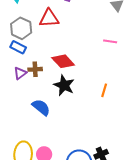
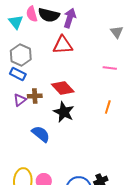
red triangle: (49, 18) -> (63, 45), moved
orange line: (104, 90) -> (108, 107), moved

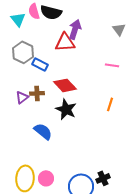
purple arrow: (70, 18) -> (75, 29), moved
blue rectangle: (18, 74) -> (40, 64), moved

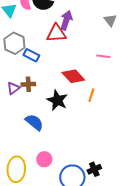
red diamond: (65, 85) -> (73, 76), moved
orange line: (110, 104) -> (91, 95), moved
pink circle: (46, 178) -> (44, 159), moved

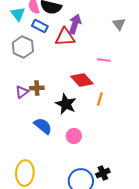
blue rectangle: (31, 55) -> (40, 26), moved
pink line: (103, 56) -> (104, 60), moved
pink circle: (44, 159) -> (74, 136), moved

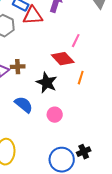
red triangle: (65, 37) -> (33, 16), moved
pink line: (104, 60) -> (76, 41), moved, turned -72

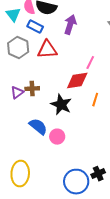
red triangle: (33, 16) -> (47, 50), moved
red diamond: (63, 59) -> (77, 81), turned -55
pink circle: (55, 115) -> (57, 137), moved

